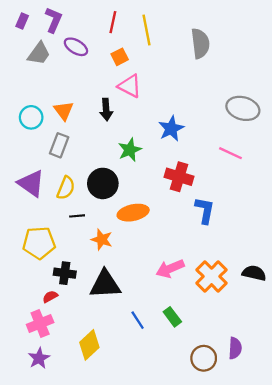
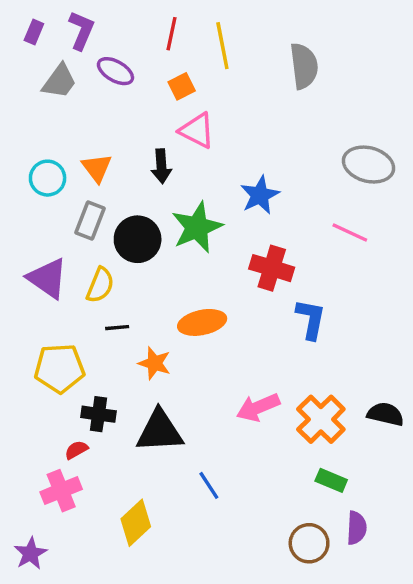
green star: (130, 150) -> (197, 227), size x1.4
black circle: (103, 183) -> (138, 239), moved
green rectangle: (172, 317) -> (331, 480), moved, turned -30
purple star: (39, 358) -> (31, 553), moved

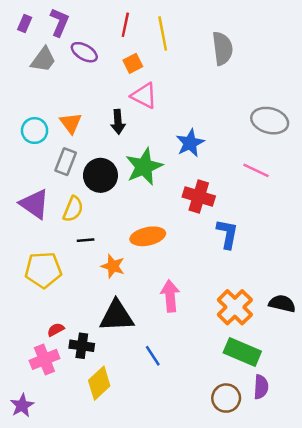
pink arrow: (258, 407) -> (170, 296), moved, turned 108
black cross: (98, 414) -> (82, 346), moved
green rectangle: (331, 480) -> (242, 352), size x1.6

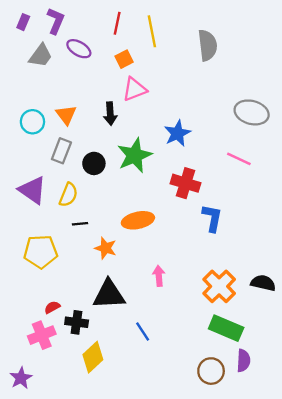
pink triangle: (144, 96) -> (134, 89), turned -48
black circle: (100, 175) -> (94, 163), size x0.7
pink arrow: (170, 296) -> (159, 276), size x0.7

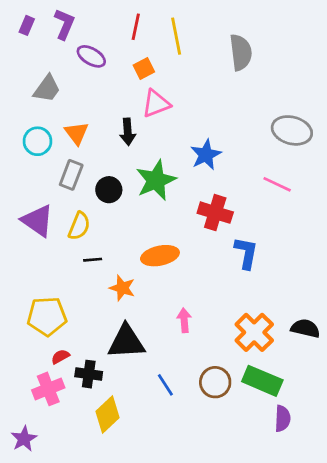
gray trapezoid: (41, 56) -> (47, 89), moved
yellow pentagon: (41, 252) -> (47, 316), moved
brown circle: (211, 371) -> (215, 382), moved

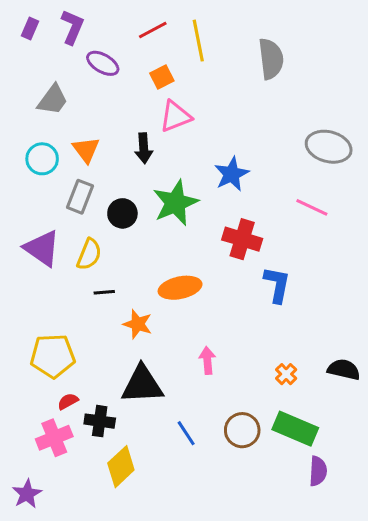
red line: (136, 27) -> (153, 30), turned 50
orange cross: (254, 332) -> (286, 374), size x0.5

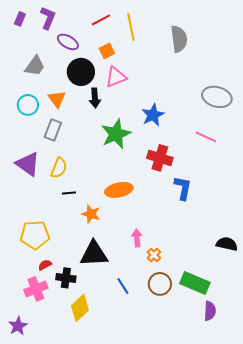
black circle: (122, 213) -> (81, 72), moved, size x1.4
orange cross: (286, 374) -> (154, 255), moved

